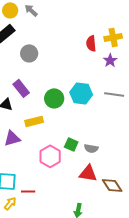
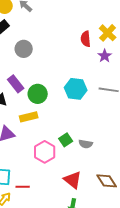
yellow cross: (113, 37) -> (108, 33), turned -36
green circle: (54, 98) -> (38, 94), moved
green square: (71, 144) -> (66, 140), turned 32
red triangle: (88, 173) -> (73, 180), moved, turned 30

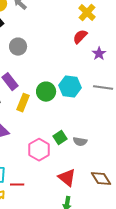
yellow cross: (108, 33) -> (87, 13), moved
red semicircle: (86, 39) -> (80, 37), turned 49
green circle: (38, 94) -> (46, 92), moved
yellow rectangle: (29, 117) -> (23, 103), moved, turned -54

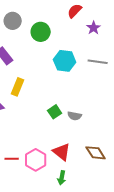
green circle: (46, 92) -> (41, 32), moved
yellow rectangle: (23, 103) -> (18, 87), moved
pink hexagon: (39, 150) -> (36, 160), moved

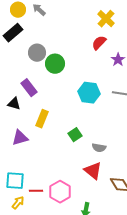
green circle: (41, 32) -> (55, 64), moved
green square: (55, 112) -> (75, 135), moved
red triangle: (62, 152) -> (93, 171), moved

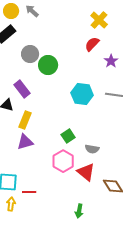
yellow rectangle: (42, 119) -> (25, 120), moved
purple triangle: (20, 138) -> (25, 142), moved
pink hexagon: (60, 192) -> (63, 161), moved
yellow arrow: (18, 203) -> (11, 204), turned -32

